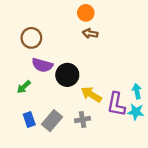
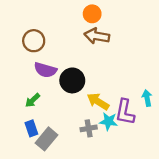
brown arrow: (90, 34) -> (97, 36), size x1.5
green arrow: (24, 87) -> (33, 100), moved
cyan star: (136, 112) -> (109, 121), moved
gray rectangle: (52, 121) -> (47, 139), moved

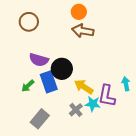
brown circle: (34, 41) -> (29, 22), moved
blue rectangle: (31, 128) -> (49, 82), moved, size x1.5
gray cross: (89, 128) -> (76, 110), turned -32

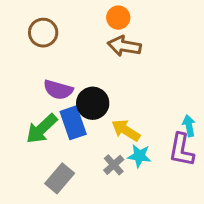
green arrow: (28, 86) -> (42, 129), size x1.6
purple L-shape: (107, 96) -> (181, 150), moved

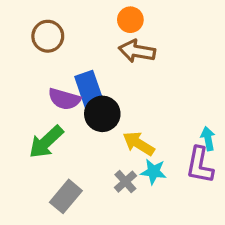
blue rectangle: (73, 123) -> (89, 89), moved

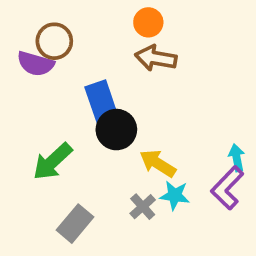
purple semicircle: (64, 99) -> (36, 64), moved
purple L-shape: (200, 165) -> (227, 188), turned 33

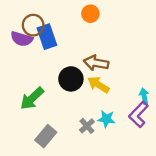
brown arrow: (156, 58) -> (96, 63), moved
blue rectangle: (101, 101) -> (47, 37), moved
yellow arrow: (158, 163) -> (98, 85), moved

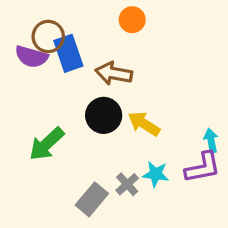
brown arrow: (96, 63) -> (114, 73), moved
purple L-shape: (138, 114) -> (203, 167), turned -145
gray rectangle: (46, 136) -> (92, 199), moved

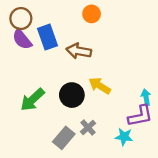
brown circle: (48, 36) -> (21, 19), moved
purple semicircle: (31, 57) -> (22, 39), turned 35
black circle: (104, 115) -> (72, 95), moved
cyan star: (156, 174) -> (124, 137), moved

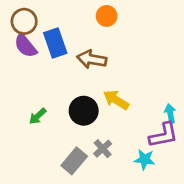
green arrow: (32, 100) -> (38, 116), size x0.6

